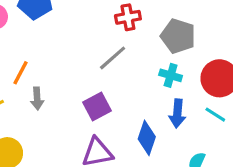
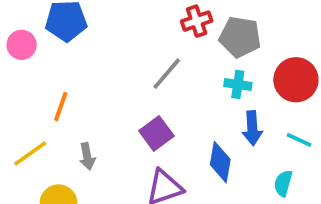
red cross: (128, 17) -> (197, 21), moved
gray arrow: (37, 99) -> (87, 156), moved
cyan line: (215, 115) -> (299, 140), moved

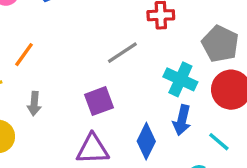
gray pentagon: (240, 37) -> (220, 44), moved
cyan cross: (238, 84) -> (180, 79), size x1.4

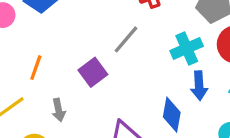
cyan cross: (180, 79) -> (187, 48), turned -32
purple square: (99, 101) -> (93, 72), moved

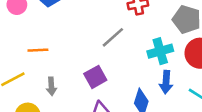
orange line: (36, 68) -> (38, 50), turned 60
purple square: (93, 72) -> (95, 77), moved

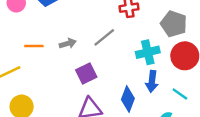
gray arrow: (51, 86) -> (68, 43), moved, turned -105

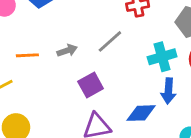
blue diamond: (128, 99) -> (141, 113), turned 70

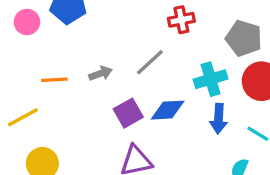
blue diamond: (141, 113) -> (168, 110), moved

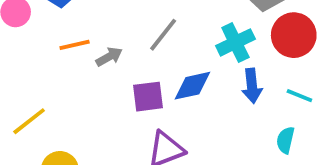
orange line: (54, 80) -> (75, 45), moved
purple square: (128, 113) -> (148, 97), turned 32

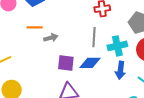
gray line: (163, 35) -> (94, 37), moved, turned -48

